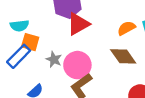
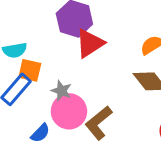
pink circle: (77, 65) -> (69, 111), moved

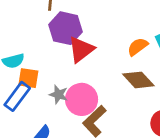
pink circle: (69, 111) -> (82, 99), moved

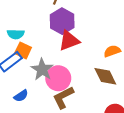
gray star: (59, 94) -> (42, 69), size x1.5

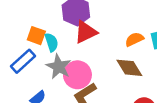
cyan semicircle: (16, 34) -> (52, 42), moved, turned -105
orange square: (23, 50) -> (36, 36), moved

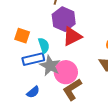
orange square: (36, 36) -> (22, 36), moved
blue rectangle: (23, 61) -> (33, 59), moved, turned 30

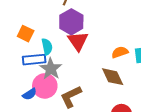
red triangle: (72, 36) -> (78, 41), turned -45
pink circle: (66, 72) -> (45, 86), moved

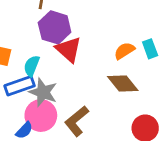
cyan semicircle: (47, 47) -> (32, 66), turned -133

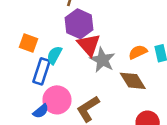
blue rectangle: (20, 86) -> (42, 71), turned -60
gray star: (43, 92) -> (102, 60), moved

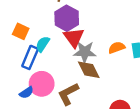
gray star: (102, 60) -> (85, 52), turned -30
brown diamond: (133, 81) -> (89, 70), moved

